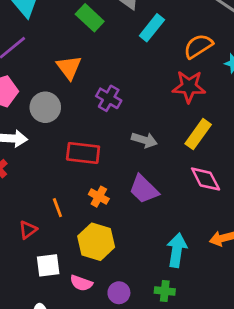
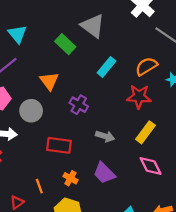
cyan rectangle: (152, 28) -> (106, 67), moved

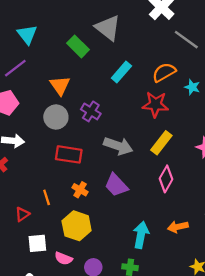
gray circle: (31, 111) -> (56, 117), moved
gray arrow: (105, 136) -> (118, 146), size x1.4
pink diamond: (151, 166) -> (166, 179), turned 55

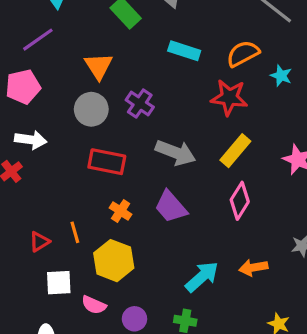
cyan rectangle: (121, 72) -> (184, 51), turned 65
orange line: (47, 197) -> (75, 232), moved
cyan arrow: (141, 235) -> (202, 277), turned 35

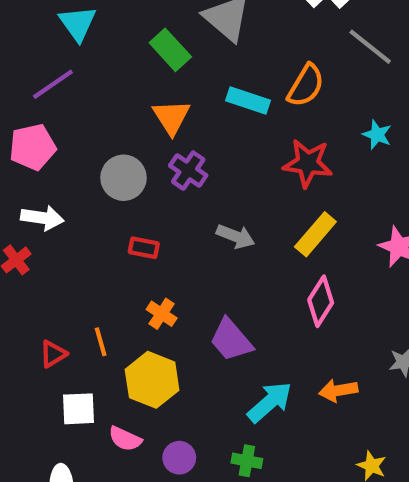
orange semicircle: (243, 54) -> (306, 85), moved, turned 148
orange triangle: (99, 66) -> (171, 117), moved
gray arrow: (176, 153) -> (236, 236), size x0.7
red rectangle: (107, 162) -> (144, 248), size x0.6
purple trapezoid: (171, 207) -> (231, 340), moved

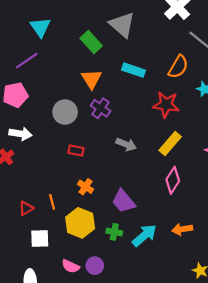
orange semicircle: (306, 85) -> (178, 67), moved
pink semicircle: (125, 439) -> (71, 266), moved
green cross: (247, 461) -> (114, 232), moved

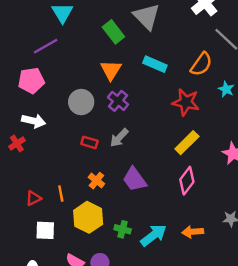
gray arrow: (126, 144) -> (119, 138), moved, turned 108
purple trapezoid: (124, 201) -> (135, 179), moved

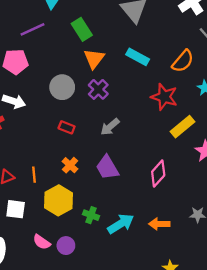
green rectangle: (113, 32) -> (82, 29), moved
gray arrow: (119, 138) -> (110, 127), moved
yellow rectangle: (187, 143) -> (182, 127), moved

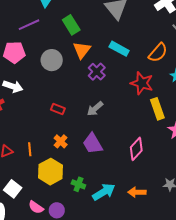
gray circle: (62, 87) -> (52, 60), moved
purple cross: (98, 89) -> (97, 72), moved
yellow rectangle: (182, 127) -> (157, 109), turned -70
white square: (16, 209) -> (13, 189), moved, turned 30

